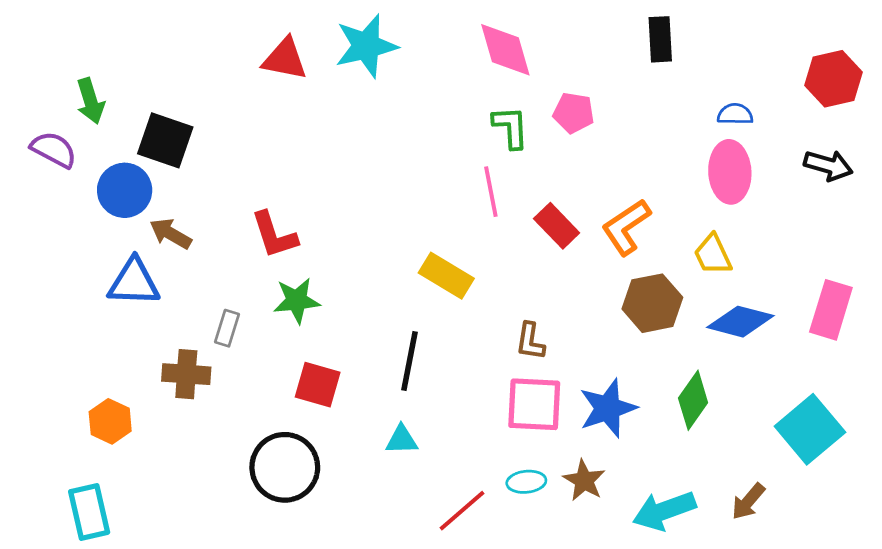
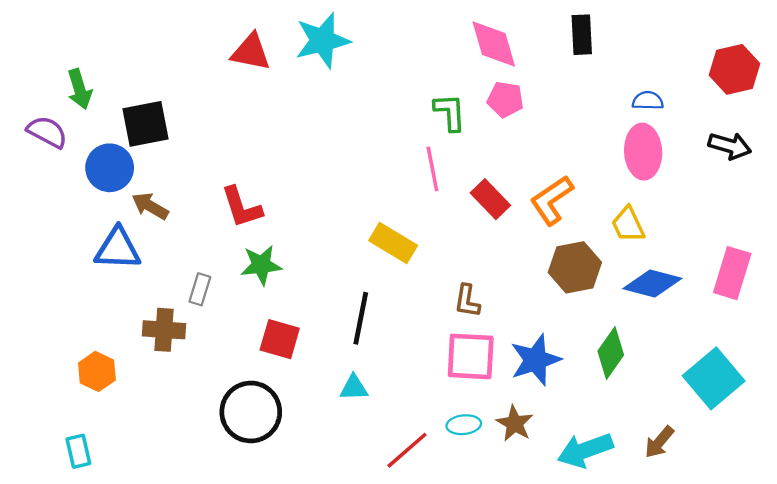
pink diamond: (505, 50) -> (494, 44), moved
black square: (165, 140) -> (145, 124), turned -30
cyan rectangle: (89, 512) -> (78, 451), size x0.7

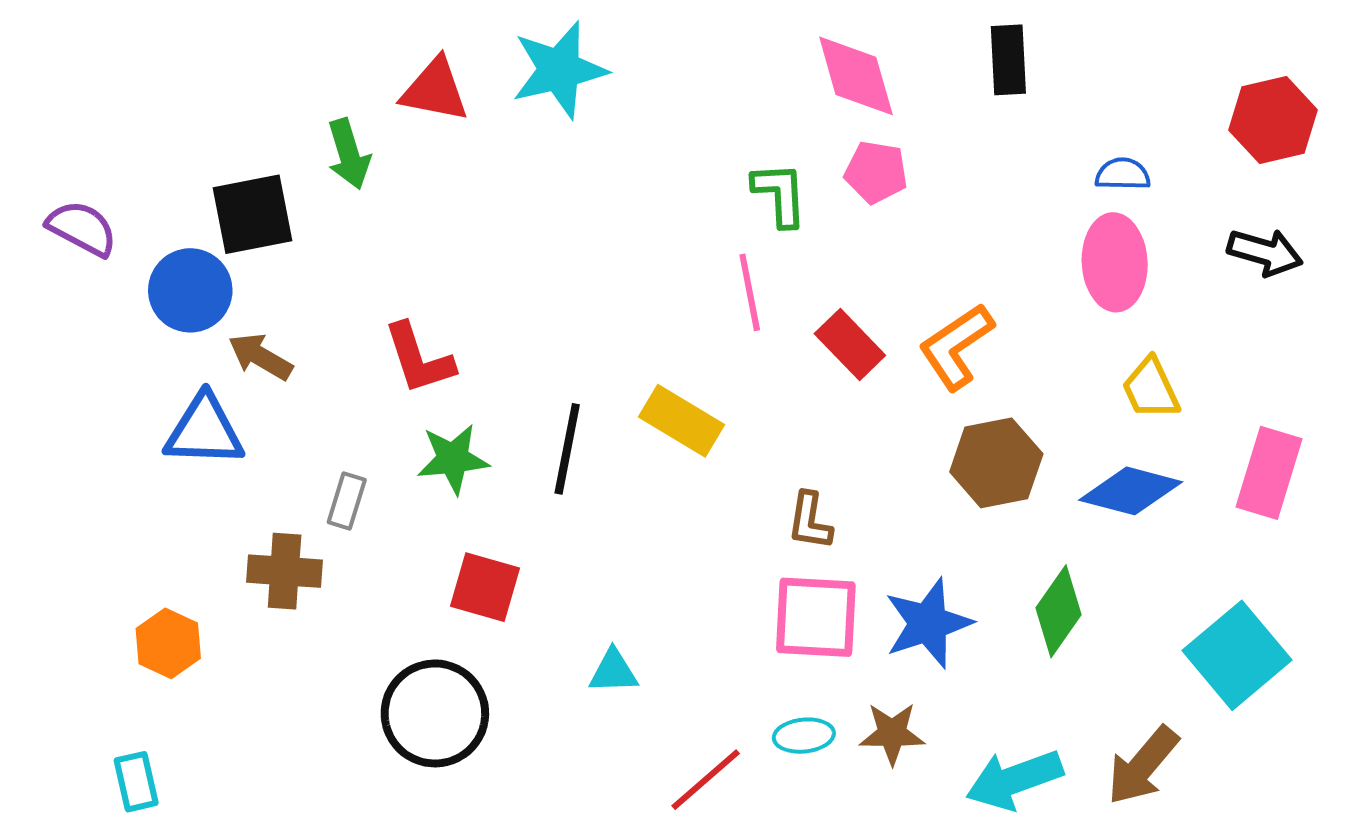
green arrow: (80, 89) -> (349, 154), moved
yellow trapezoid: (628, 224) -> (1151, 389), moved
black line: (361, 318) -> (567, 449), moved
brown star: (515, 424) -> (892, 734), turned -30
brown arrow: (659, 442) -> (1143, 766), size x1.4

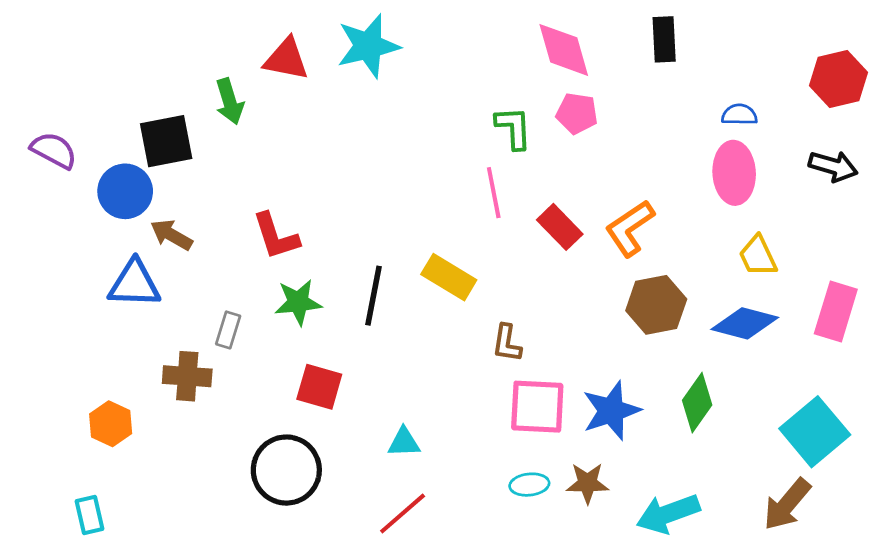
brown L-shape: (810, 521) -> (507, 343), moved
brown arrow: (1143, 766) -> (787, 504), moved
red line: (706, 780) -> (403, 514), moved

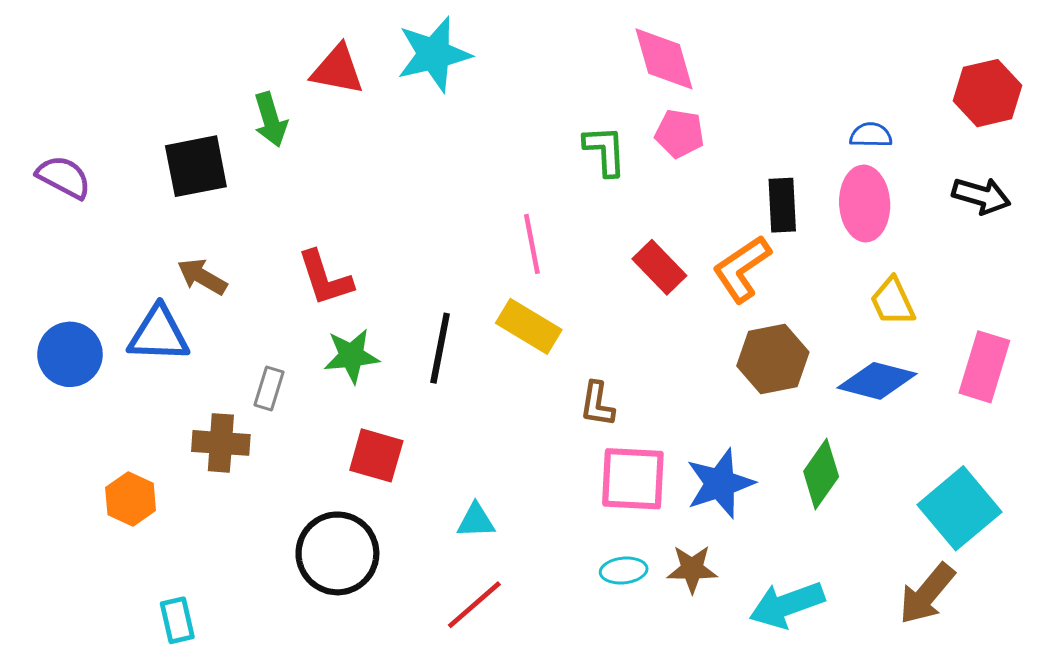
black rectangle: (664, 39) -> (782, 205), moved
blue circle: (125, 191) -> (70, 354), moved
pink line: (494, 193) -> (532, 244), moved
cyan rectangle: (89, 515) -> (177, 620), moved

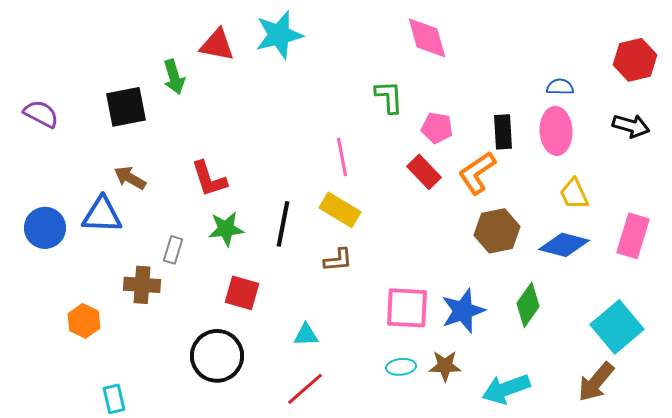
pink pentagon: (680, 134) -> (437, 128), moved
brown L-shape: (597, 404) -> (338, 260), moved, turned -104

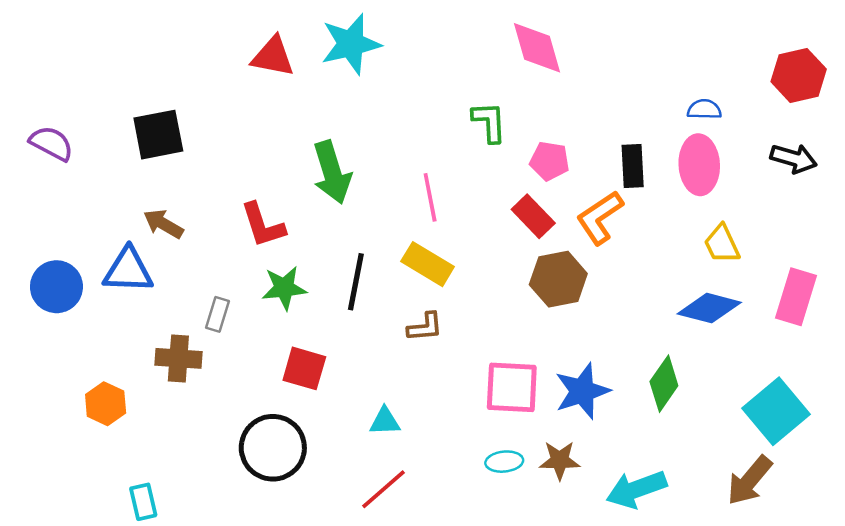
green arrow: (174, 77) -> (332, 172), moved, size x1.4
brown hexagon: (497, 231) -> (558, 279), moved

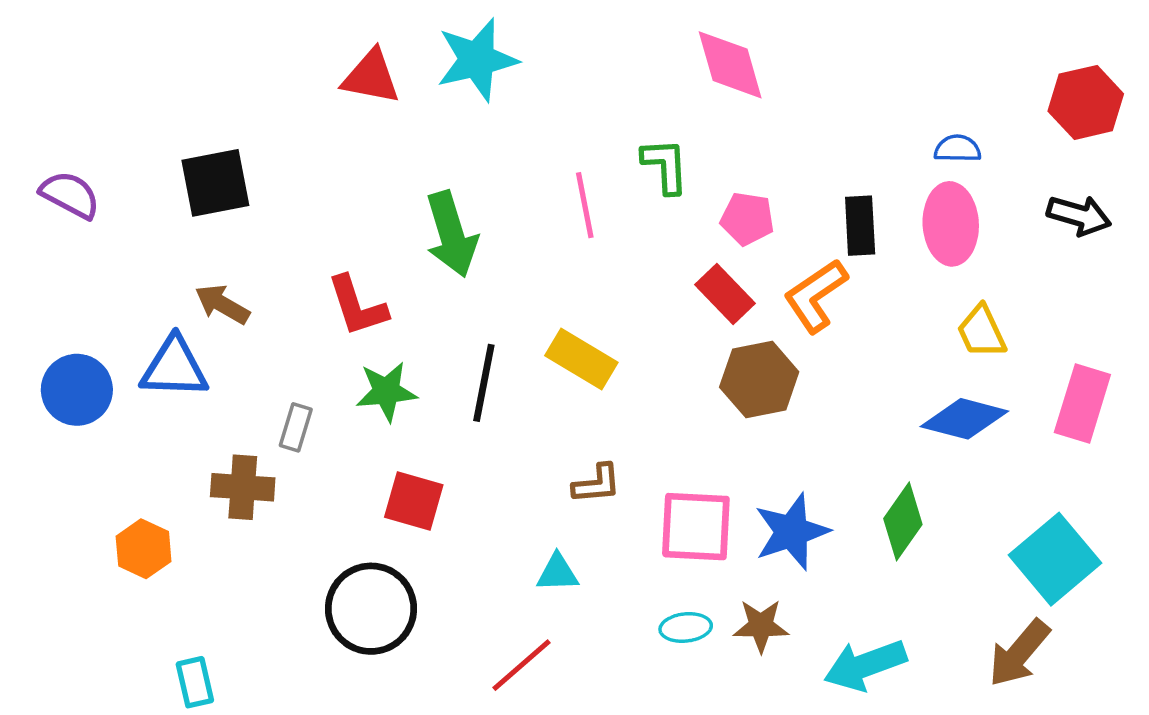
pink line: (430, 197) -> (585, 205), moved
brown L-shape: (425, 327) -> (597, 484), moved
cyan triangle: (385, 421) -> (557, 573), moved

